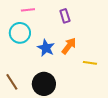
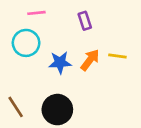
blue star: (46, 48) -> (60, 63), turned -30
yellow line: (90, 63) -> (117, 56), moved

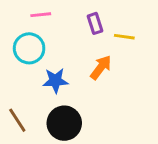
yellow line: (117, 56) -> (124, 37), moved
blue star: (60, 63) -> (55, 81), moved

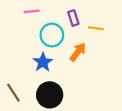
cyan circle: (29, 48) -> (52, 35), moved
blue star: (55, 81) -> (43, 62), turned -30

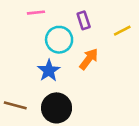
yellow line: (96, 28) -> (122, 31), moved, turned -35
brown line: (13, 93) -> (15, 105), turned -42

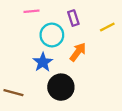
black circle: (57, 108) -> (61, 87), moved

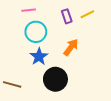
yellow line: (107, 27) -> (87, 14), moved
cyan circle: (52, 35) -> (36, 32), moved

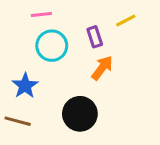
purple rectangle: (67, 16) -> (95, 37), moved
blue star: (39, 57) -> (25, 86), moved

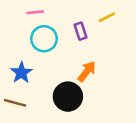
orange arrow: (102, 68) -> (87, 71), moved

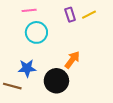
purple rectangle: (80, 31) -> (70, 15), moved
blue star: (21, 73) -> (27, 68), moved, turned 30

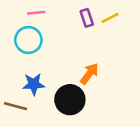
cyan circle: (36, 32) -> (28, 40), moved

